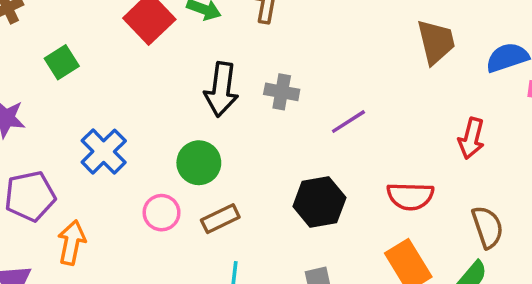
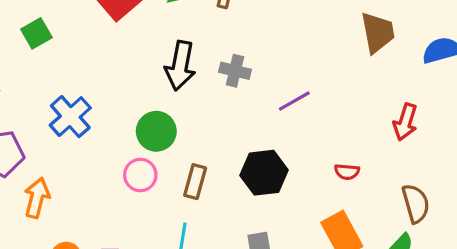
red semicircle: (410, 196) -> (347, 172), size x0.6
pink circle: (162, 213) -> (140, 175), moved
brown rectangle: (220, 219) -> (195, 182), moved, turned -52

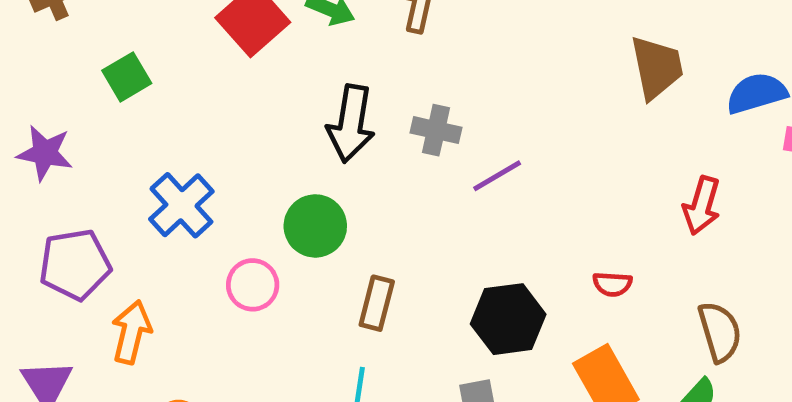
purple line: (294, 101) -> (497, 176), moved
black hexagon: (264, 173) -> (508, 319), moved
pink circle: (140, 175) -> (253, 285), moved

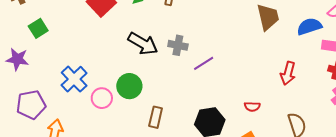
green square: (127, 77) -> (38, 28), moved
black arrow: (351, 124) -> (143, 44), turned -68
pink circle: (253, 285) -> (102, 98), moved

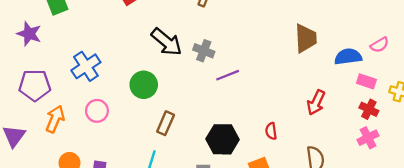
pink circle: (102, 98) -> (97, 111), moved
red semicircle: (252, 107) -> (271, 131), turned 70

